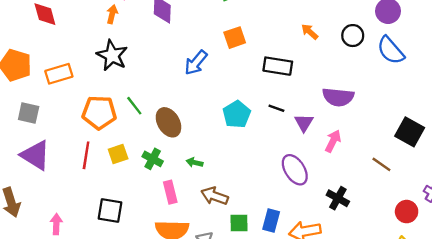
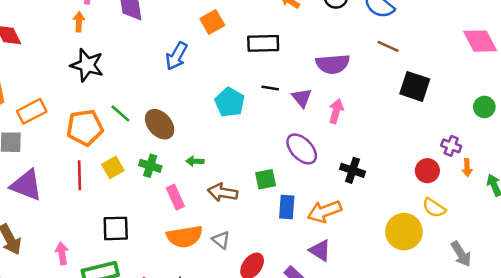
orange rectangle: (59, 74) -> (32, 111), moved
brown line: (381, 164) -> (388, 46), moved
green square: (239, 223) -> (266, 179), moved

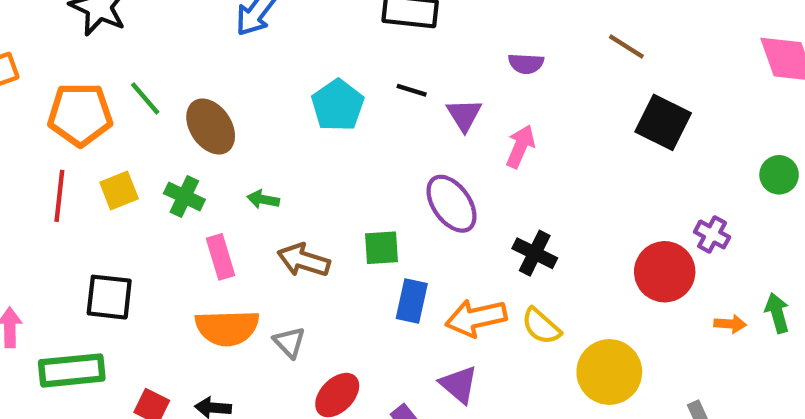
purple semicircle: (333, 64) -> (526, 64), size x0.6
orange arrow: (467, 168) -> (730, 324), moved, turned -91
red circle: (427, 171) -> (665, 272), size x1.4
yellow semicircle: (434, 208) -> (541, 326), moved

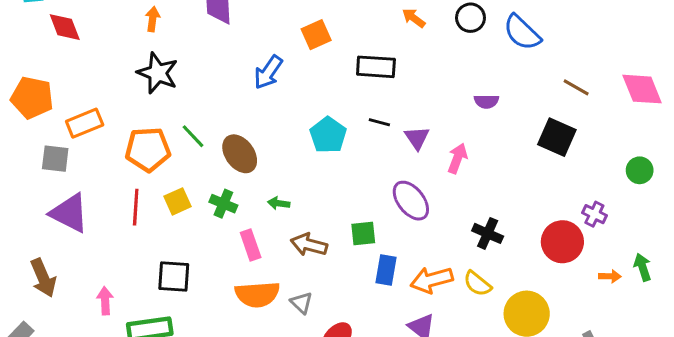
brown line: (626, 47) -> (576, 87), moved
purple semicircle: (526, 64) -> (486, 101), moved
black cross: (535, 253) -> (488, 233), moved

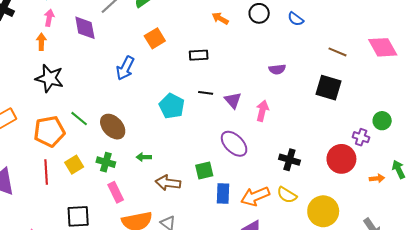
blue semicircle: (522, 33) -> (296, 19), size x0.6
black rectangle: (376, 67) -> (199, 55), size x0.7
green circle: (640, 170) -> (382, 121), moved
pink rectangle: (251, 245) -> (116, 192), moved

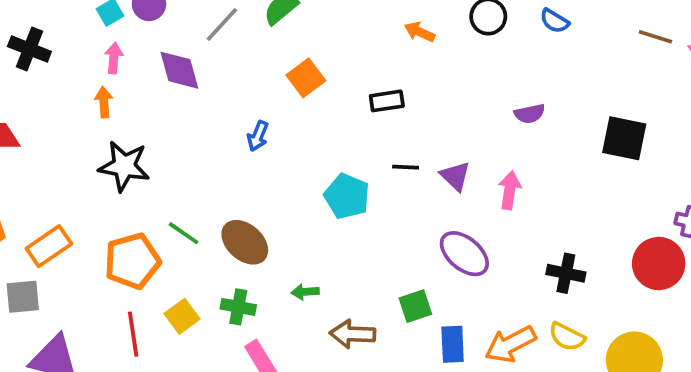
brown line: (337, 52) -> (655, 37), moved
blue arrow: (125, 68) -> (258, 136), size x0.7

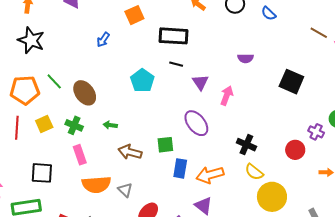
black rectangle: (387, 101) -> (173, 36), size x1.6
black line: (406, 167) -> (176, 64), moved
red circle: (659, 264) -> (295, 150), size x0.7
yellow semicircle: (567, 337) -> (254, 172), moved

